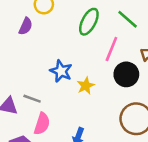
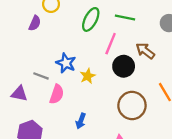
green line: (128, 19) -> (125, 17), turned -30
gray line: (32, 99) -> (41, 76), moved
pink semicircle: (42, 124) -> (57, 94), moved

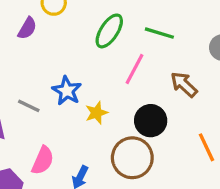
black circle: (124, 66) -> (151, 121), moved
pink semicircle: (57, 94) -> (43, 160), moved
brown circle: (132, 106) -> (132, 158), moved

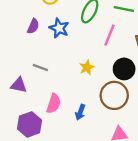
purple semicircle: (27, 28) -> (33, 26), moved
blue star: (67, 91) -> (59, 28), moved

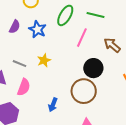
yellow star: (87, 67) -> (44, 60), moved
pink semicircle: (54, 104) -> (24, 87), moved

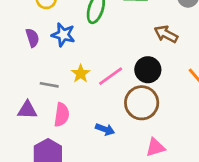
purple semicircle: (15, 27) -> (32, 38), turned -32
pink line: (82, 38) -> (111, 76), moved, turned 42
blue arrow: (53, 105) -> (105, 129), turned -80

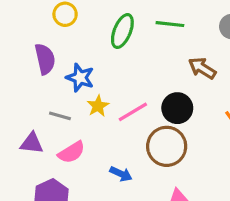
blue star: (63, 35) -> (80, 78), moved
purple semicircle: (32, 38) -> (45, 59), size x1.4
pink semicircle: (62, 115) -> (72, 152), turned 45

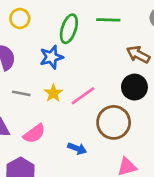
blue star: (80, 78) -> (51, 57), moved, turned -30
black circle: (177, 108) -> (134, 87), moved
gray line: (60, 116) -> (21, 93), moved

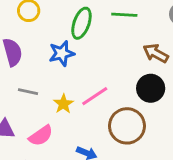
yellow star: (53, 93) -> (63, 104), moved

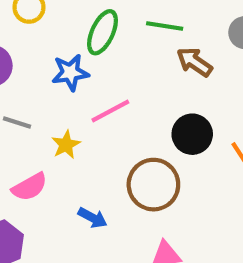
brown arrow: (156, 53) -> (194, 62), moved
pink line: (95, 96) -> (110, 111), moved

